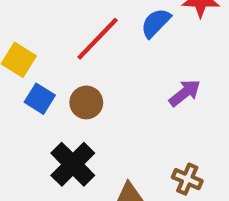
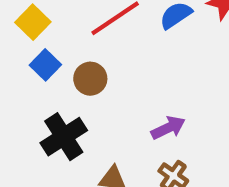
purple arrow: (185, 93) -> (168, 128), moved

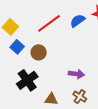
purple arrow: (168, 128) -> (76, 74), turned 35

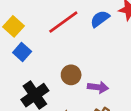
brown circle: (39, 52) -> (71, 75), moved

